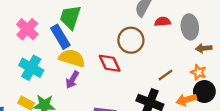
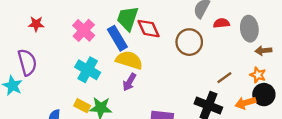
red diamond: (110, 63) -> (149, 29), moved

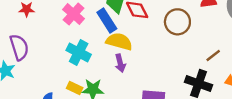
purple arrow: (129, 82) -> (120, 63), turned -42

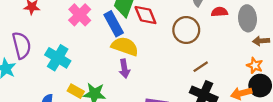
cyan cross: (79, 52) -> (58, 58), moved
brown line: (213, 55) -> (201, 67), moved

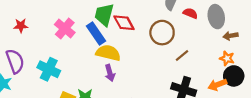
red semicircle: (219, 12) -> (190, 13), turned 32
brown line: (201, 67) -> (182, 56), moved

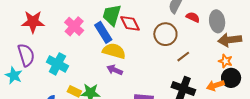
red star: (21, 26) -> (33, 22), size x1.6
brown arrow: (231, 36) -> (230, 40), size x1.6
purple arrow: (110, 73) -> (115, 70), turned 126

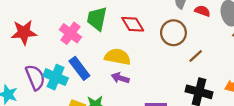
green trapezoid: (112, 15) -> (97, 19), moved
blue rectangle: (103, 32) -> (79, 68), moved
purple semicircle: (26, 55) -> (35, 77), moved

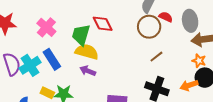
green trapezoid: (97, 19) -> (81, 35), moved
brown circle: (173, 33) -> (149, 27), moved
cyan cross: (56, 77) -> (30, 65), turned 30

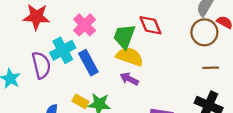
brown line: (156, 57) -> (211, 68), turned 32
cyan cross: (30, 65) -> (63, 50), moved

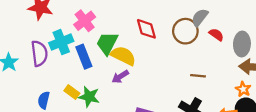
brown circle: (204, 32) -> (185, 31), moved
green trapezoid: (124, 36) -> (107, 43), moved
purple arrow: (129, 79) -> (120, 77), turned -66

